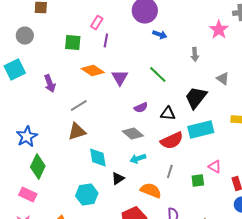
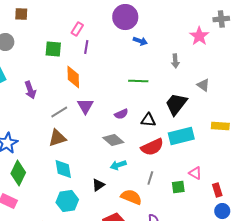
orange diamond: (93, 71) -> (73, 77), turned 55
green line: (158, 75) -> (138, 81), turned -42
purple triangle: (120, 78) -> (85, 106), moved
cyan diamond: (98, 158) -> (63, 169), moved

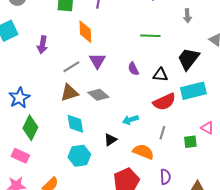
purple arrow: (30, 90) -> (42, 45), turned 30
purple semicircle: (121, 114) -> (133, 69), turned 88
gray diamond: (113, 140) -> (98, 95), moved

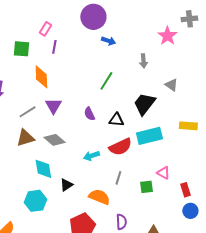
green line: (150, 36) -> (106, 81), turned -60
cyan arrow: (130, 120) -> (91, 156), moved
cyan diamond: (75, 124) -> (43, 169), moved

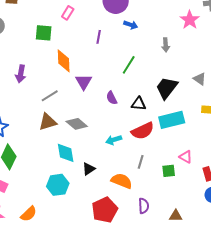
purple line: (54, 47) -> (99, 37), moved
gray triangle: (171, 85) -> (200, 79), moved
purple triangle: (53, 106) -> (84, 82), moved

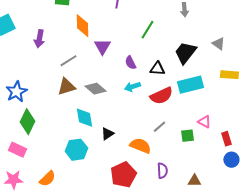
cyan arrow: (114, 140) -> (132, 87), moved
gray line: (141, 162) -> (159, 127), turned 32

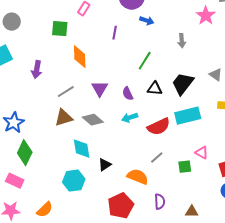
purple triangle: (102, 47) -> (100, 89), moved
black triangle: (157, 69) -> (155, 89), moved

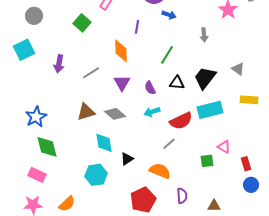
green square: (60, 29) -> (82, 23), turned 36
orange diamond: (80, 57) -> (121, 51), moved
gray line: (66, 92) -> (91, 73), moved
green diamond: (25, 153) -> (47, 147), turned -40
gray line: (157, 158) -> (169, 144), moved

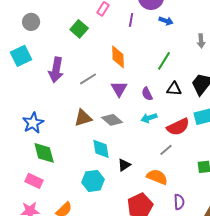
purple line: (137, 27) -> (131, 20), moved
purple arrow: (59, 64) -> (56, 70), size x1.4

